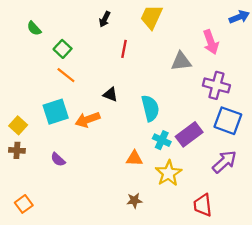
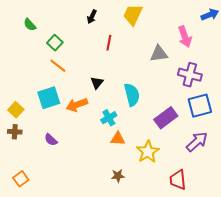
black triangle: (110, 95) -> (97, 83), turned 48
blue square: (228, 121) -> (200, 106), turned -35
cyan cross: (162, 140) -> (109, 118), moved, turned 35

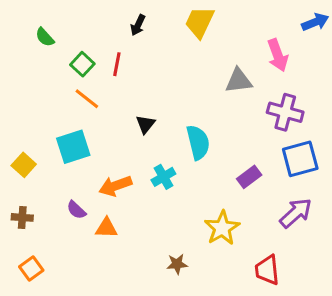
red line: (109, 43) -> (117, 64), moved
orange arrow: (77, 105) -> (115, 186), moved
purple rectangle: (166, 118) -> (249, 177), size x0.7
brown cross: (15, 132) -> (22, 217), moved
orange triangle: (118, 139) -> (106, 228), moved

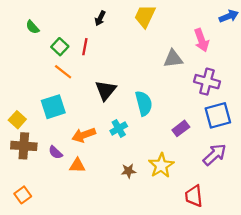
black triangle: (145, 124) -> (106, 90), size x1.5
brown cross: (22, 217) -> (24, 146), moved, size x1.6
brown star: (177, 264) -> (128, 171), moved

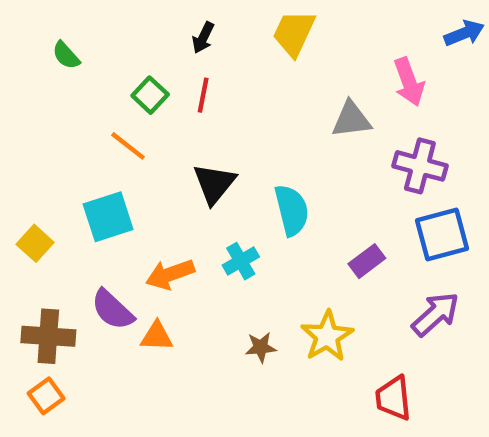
green square: (60, 47) -> (150, 95), moved
red line: (85, 47) -> (203, 95), moved
brown cross: (24, 146) -> (48, 336), moved
purple semicircle: (55, 152) -> (112, 310), size x1.5

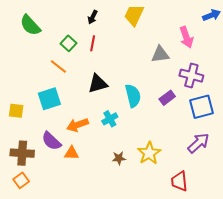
green semicircle: (66, 55) -> (30, 25), size x1.6
black triangle: (214, 184) -> (98, 84), turned 35
yellow square: (35, 243) -> (16, 111), turned -35
purple rectangle: (367, 261) -> (167, 98), moved

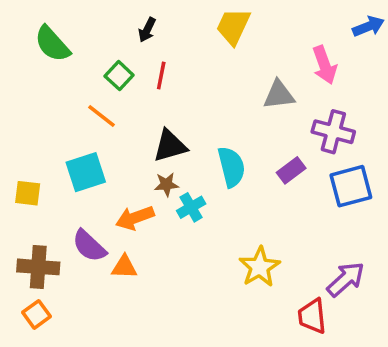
black arrow: (93, 17) -> (147, 30), moved
purple arrow: (198, 143) -> (346, 279), moved
brown star: (119, 158) -> (166, 184), moved

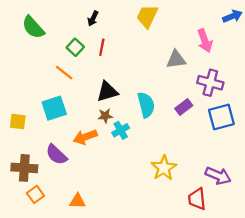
orange triangle: (124, 267) -> (77, 201), moved
purple arrow: (346, 279) -> (218, 176), turned 65
orange square: (36, 314) -> (35, 194), moved

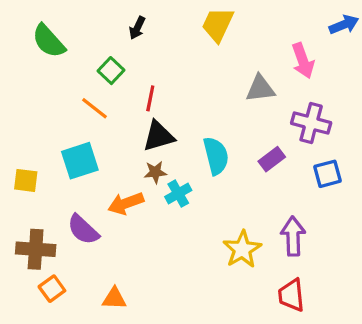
red line: (102, 47) -> (150, 98), moved
blue square: (221, 117) -> (327, 174), size x0.7
purple arrow: (218, 176) -> (293, 236), moved, turned -115

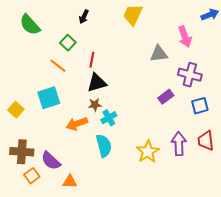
cyan semicircle: (216, 156) -> (104, 146), moved
yellow square: (26, 180) -> (16, 110), turned 35
purple semicircle: (83, 230) -> (51, 161), moved
red trapezoid: (291, 295) -> (206, 141), moved

